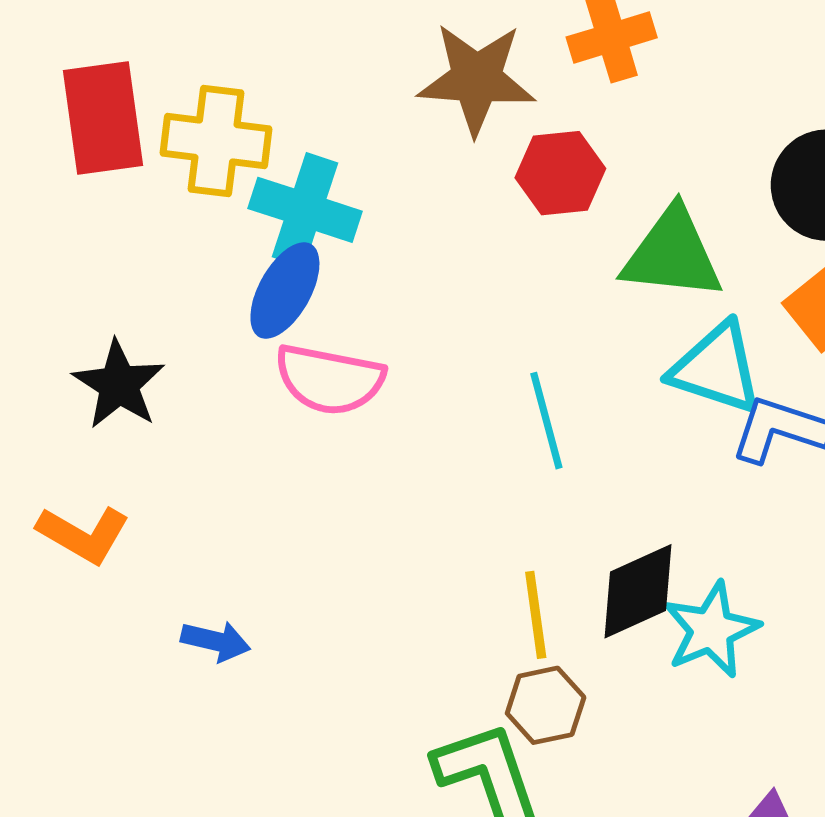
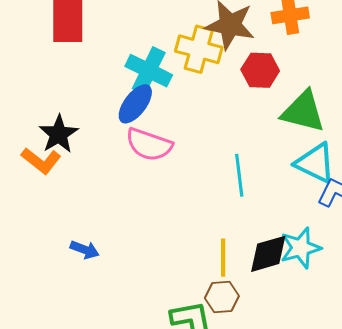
yellow cross: (216, 141) -> (199, 49), moved
orange L-shape: (83, 534) -> (41, 161), moved
cyan star: (711, 630) -> (301, 248), moved

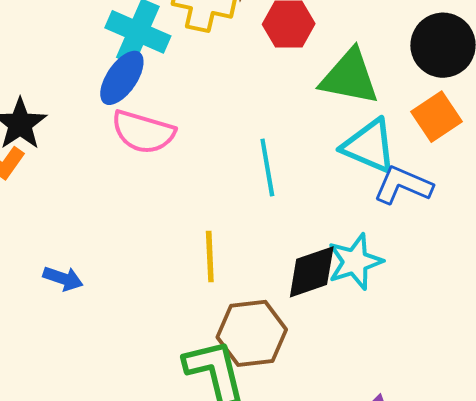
yellow line: (223, 258) -> (210, 257), moved
brown hexagon: (222, 297) -> (252, 333), size x1.5

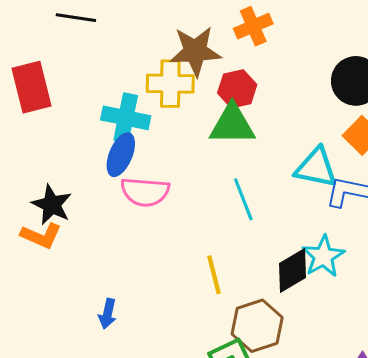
green triangle: (350, 77) -> (232, 125), moved
blue arrow: (63, 278) -> (108, 314), turned 96

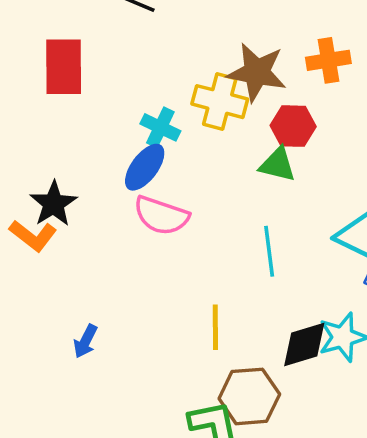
cyan cross: (126, 118) -> (160, 127), size x0.7
green triangle: (232, 125) -> (278, 165), size x0.7

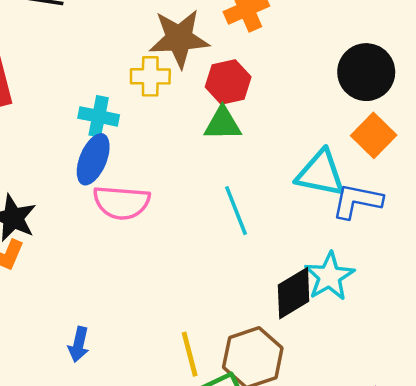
yellow cross: (220, 102) -> (150, 76), size x0.7
yellow line: (215, 327) -> (190, 354), moved

